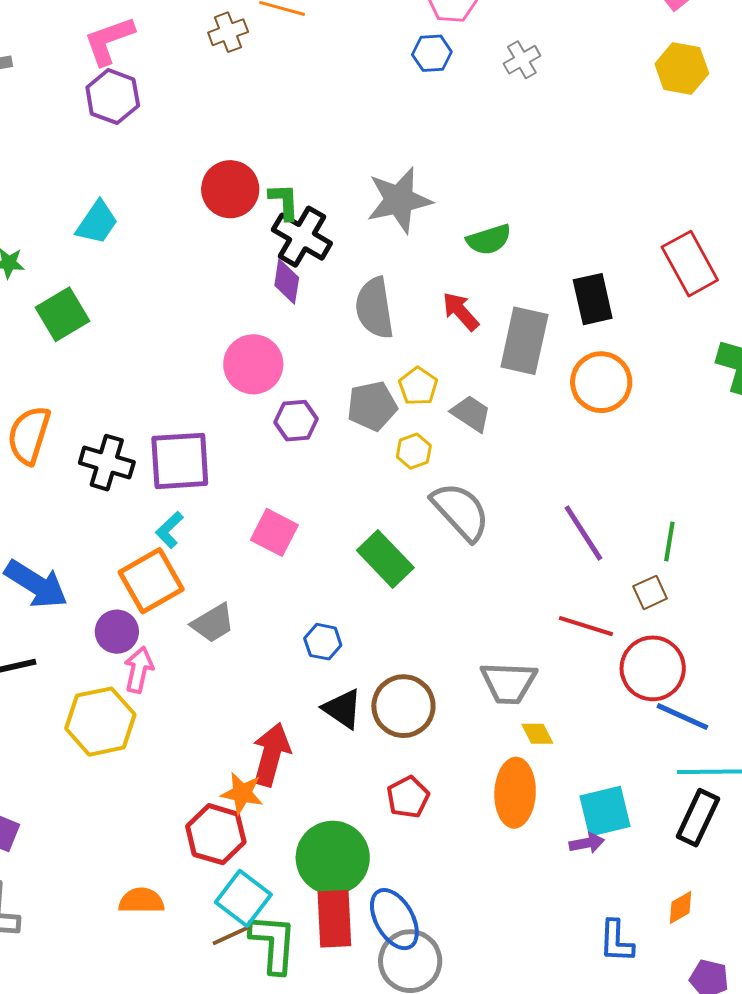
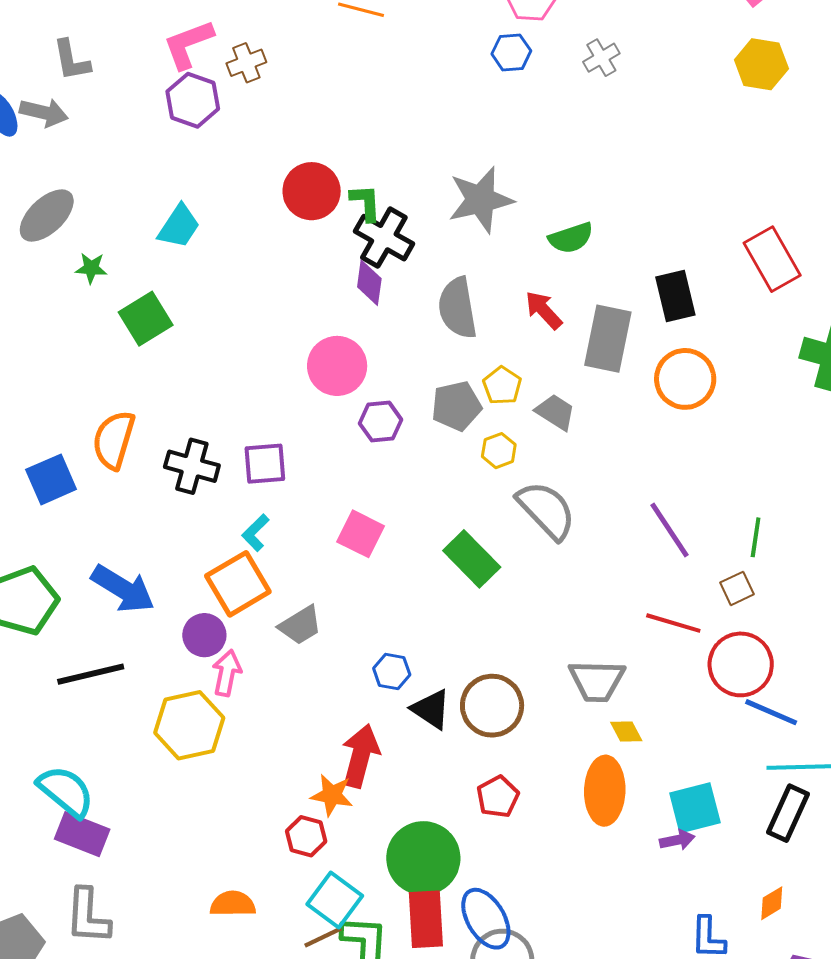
brown cross: (228, 32) -> (246, 63), moved
purple square: (180, 461) -> (265, 464), size x0.7
blue hexagon: (323, 642) -> (392, 672), moved
red hexagon: (216, 834) -> (306, 836), size x0.7

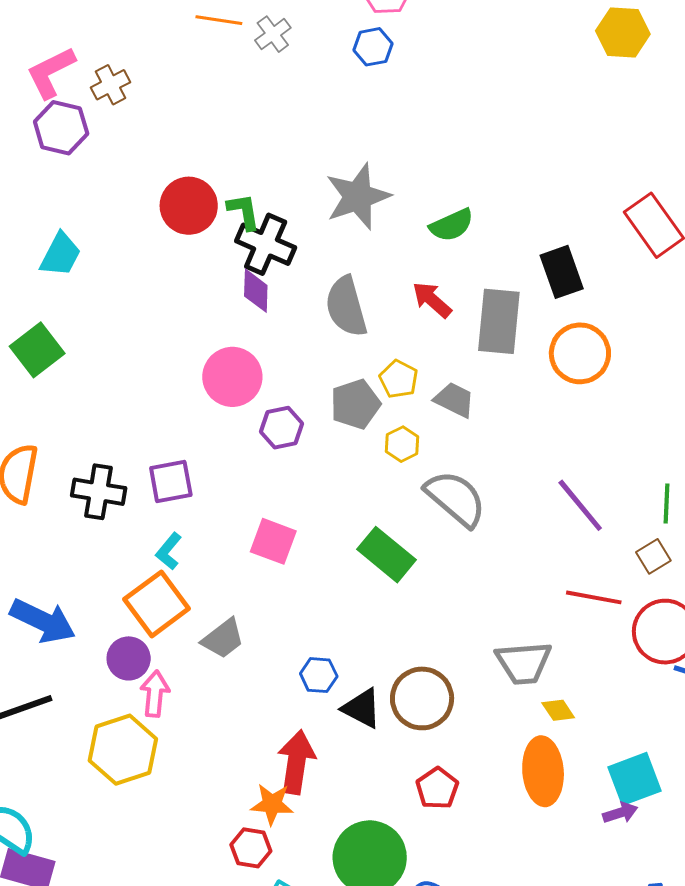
gray cross: (601, 58) -> (273, 34), moved

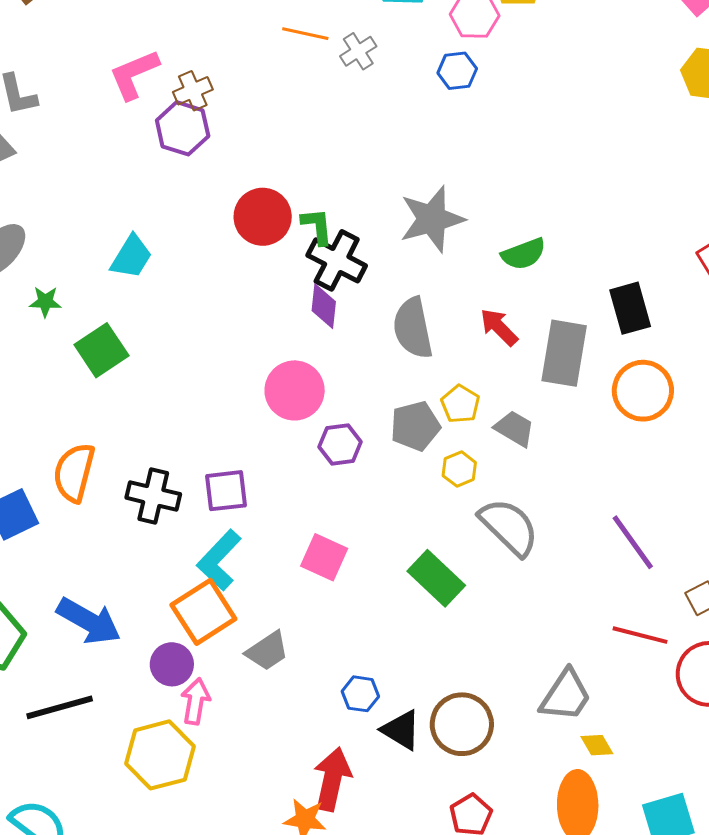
purple hexagon: (61, 128) -> (183, 128), moved
cyan L-shape: (169, 551) -> (219, 560), size x1.6
gray trapezoid: (524, 663) -> (566, 695), turned -56

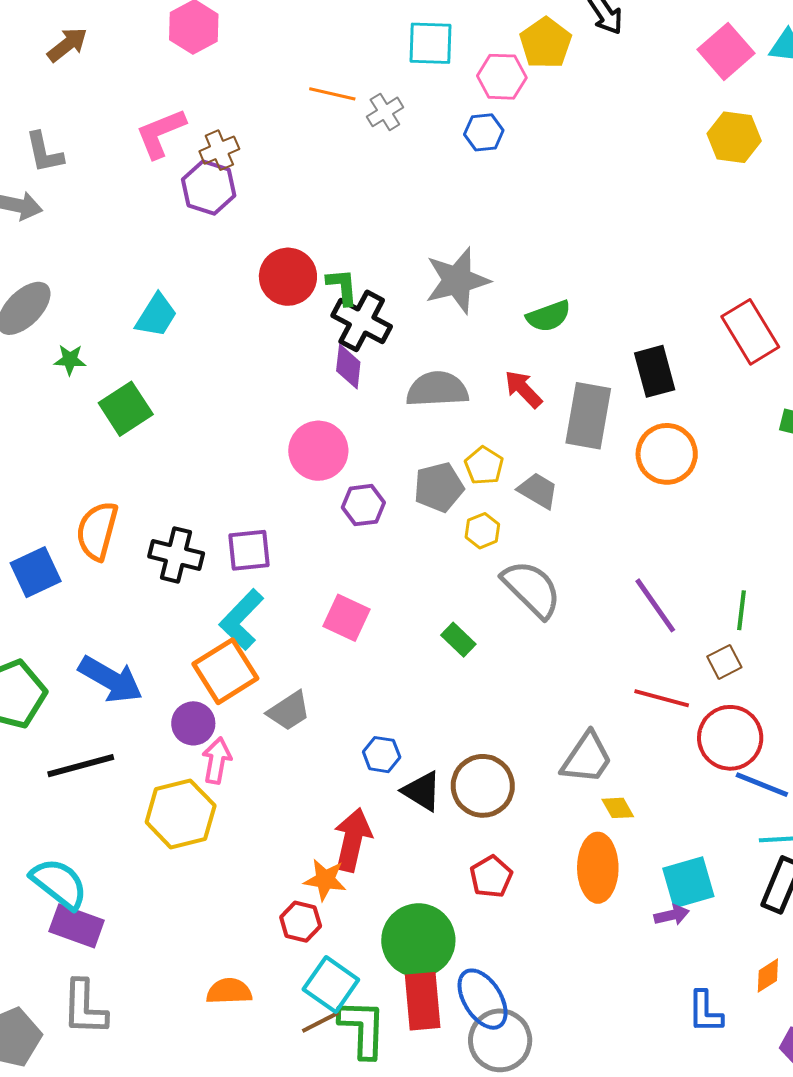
gray semicircle: (413, 328) -> (437, 389), turned 98
green rectangle: (436, 578) -> (458, 640), size x0.6

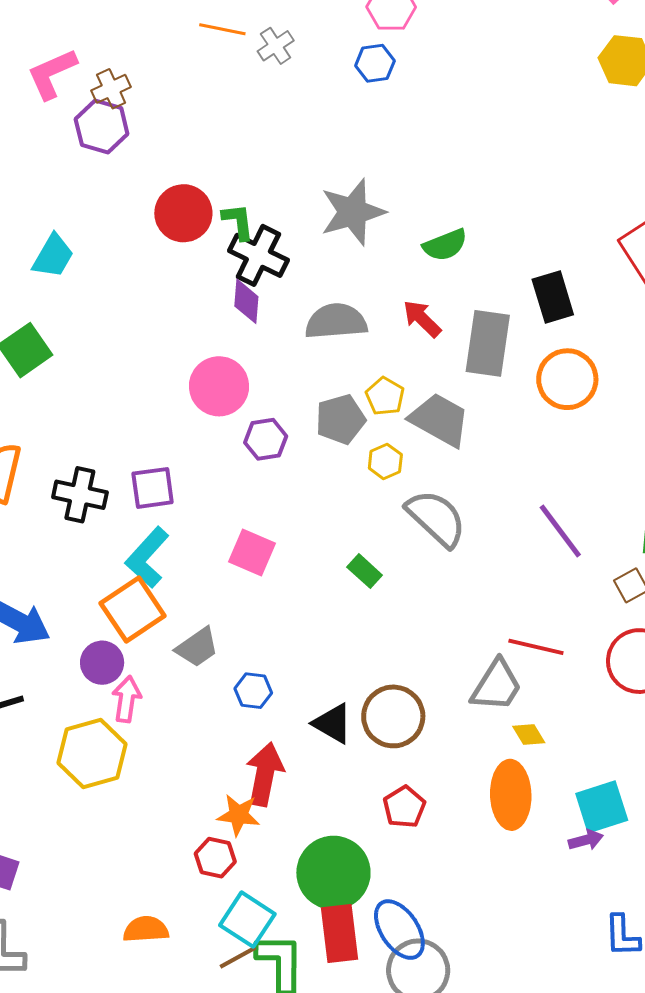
gray trapezoid: (538, 491) -> (440, 420), size x1.5
red line: (662, 698) -> (536, 647), moved
blue hexagon: (382, 755) -> (253, 691), moved

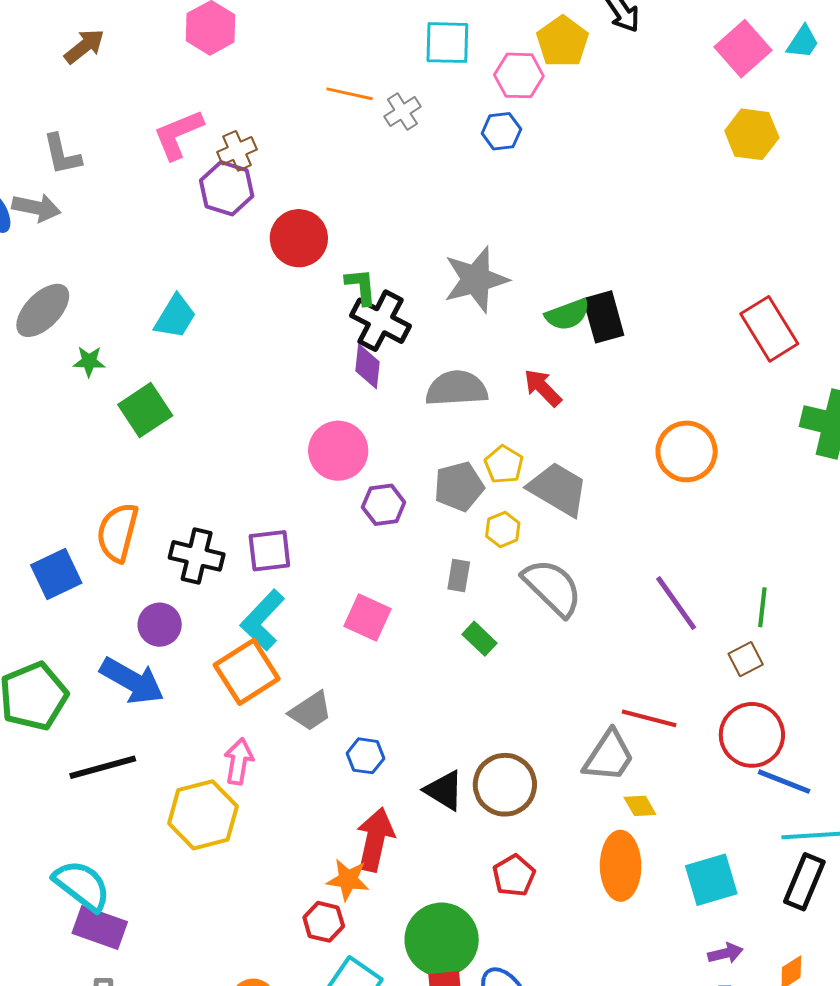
red circle: (183, 213) -> (299, 238), moved
black rectangle: (553, 297) -> (604, 317), moved
gray rectangle: (488, 343) -> (459, 576), moved, size x0.5
purple circle: (102, 663) -> (160, 625), moved
purple arrow: (586, 840) -> (725, 953), moved

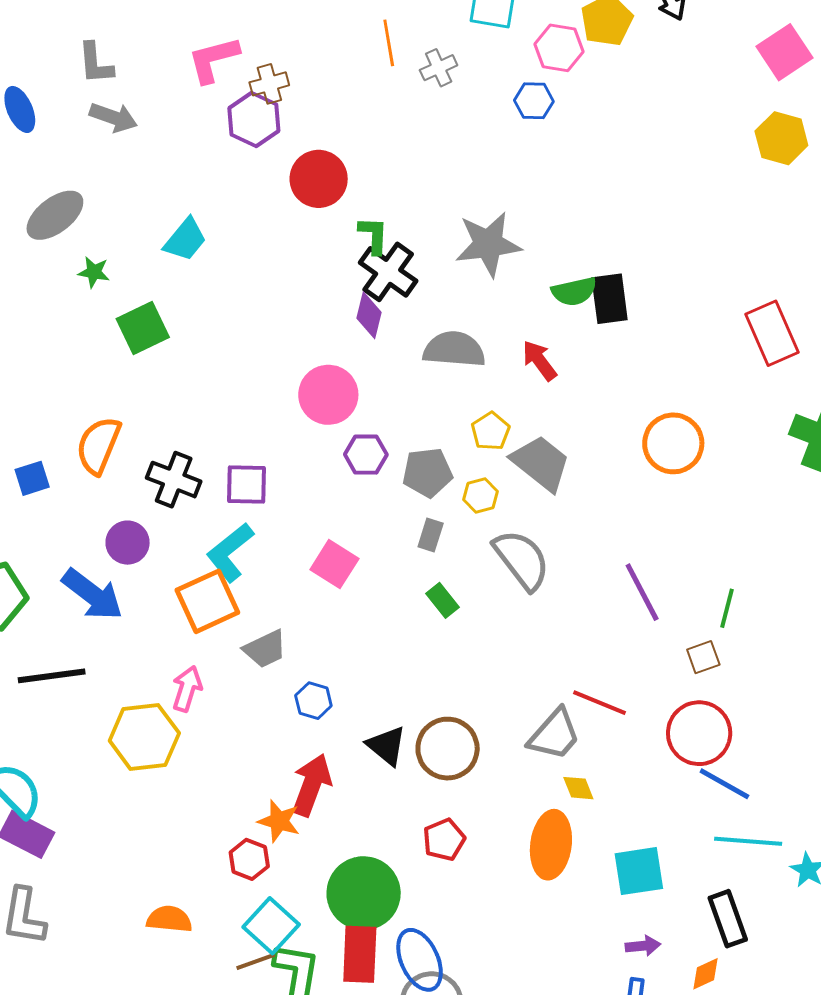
orange line: (350, 94) -> (389, 43), turned 60
gray arrow: (36, 208) -> (113, 117), moved
gray pentagon: (459, 486) -> (427, 472), moved
blue square: (56, 574) -> (32, 478), size x0.7
black rectangle: (804, 882) -> (728, 919), moved, turned -50

